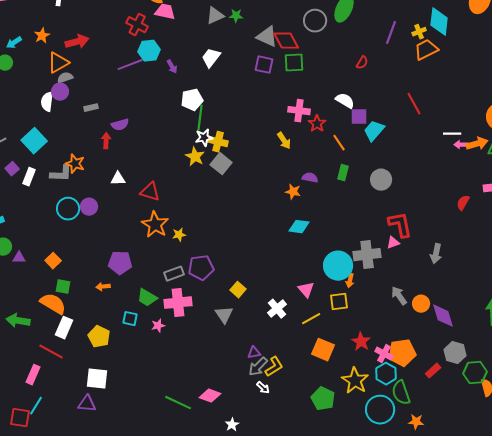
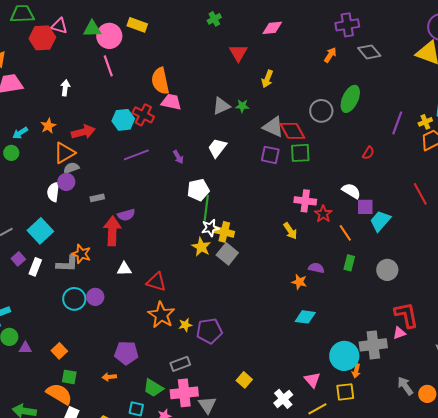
cyan hexagon: (149, 51) -> (123, 120), moved
red arrow: (106, 141) -> (112, 231), size x1.8
purple pentagon: (201, 268) -> (209, 331), moved
gray triangle: (224, 315) -> (207, 405), moved

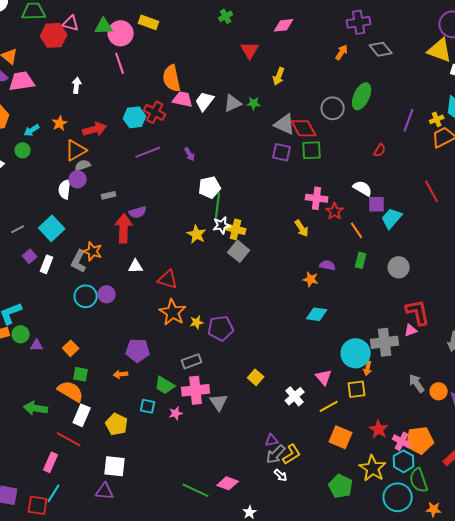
white trapezoid: (217, 148) -> (205, 101), moved
yellow star: (201, 247) -> (197, 234), moved
gray L-shape: (67, 264) -> (79, 261), turned 115

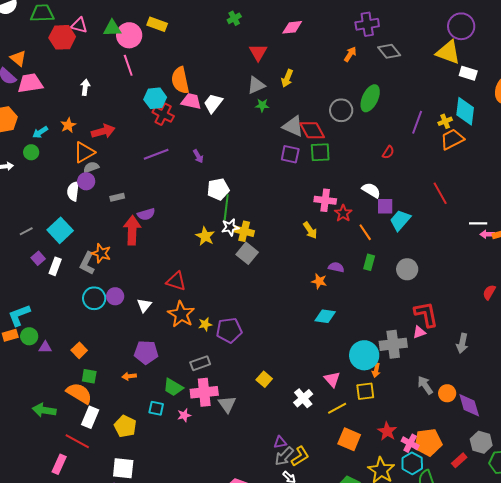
gray triangle: (233, 103) -> (256, 85), moved
cyan hexagon: (135, 117) -> (155, 98), moved
white triangle: (136, 266) -> (144, 305), moved, turned -49

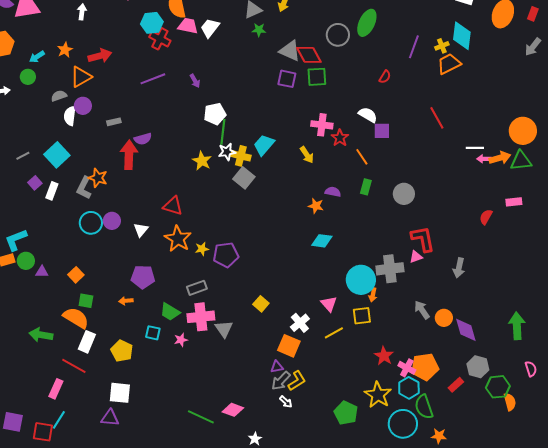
gray semicircle: (91, 167) -> (59, 96), moved
cyan trapezoid: (400, 220) -> (264, 145), moved
orange square: (349, 439) -> (289, 346), moved

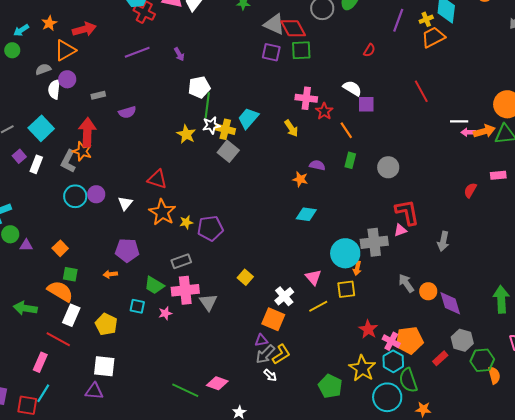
red arrow: (129, 155) -> (87, 132), moved

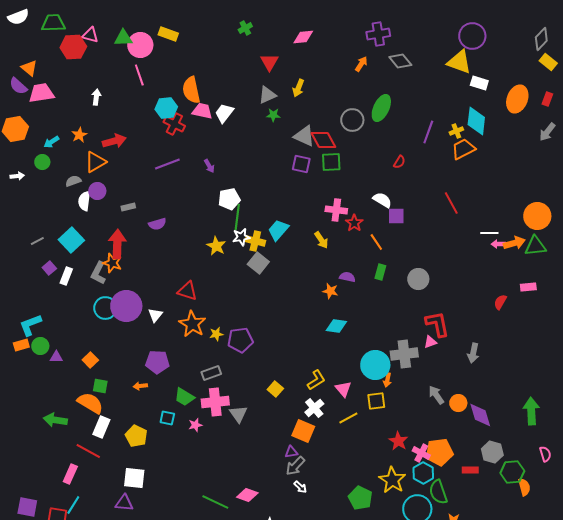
purple circle: (96, 194) -> (126, 306), size x1.8
yellow L-shape: (281, 354) -> (316, 380), moved
red rectangle: (440, 358) -> (470, 470), turned 42

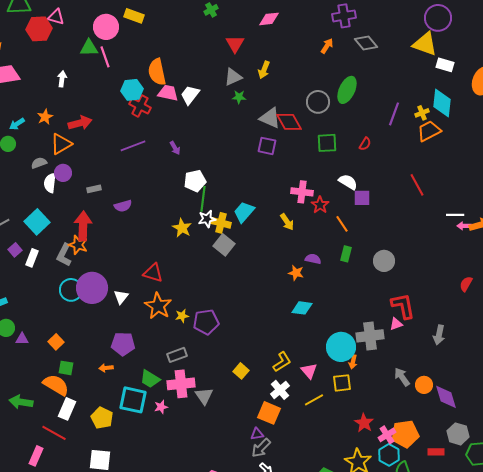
green triangle: (123, 38) -> (89, 48), moved
green square: (331, 162) -> (327, 143), moved
cyan square: (167, 418) -> (133, 400), size x1.8
pink cross: (421, 453) -> (387, 435), turned 30

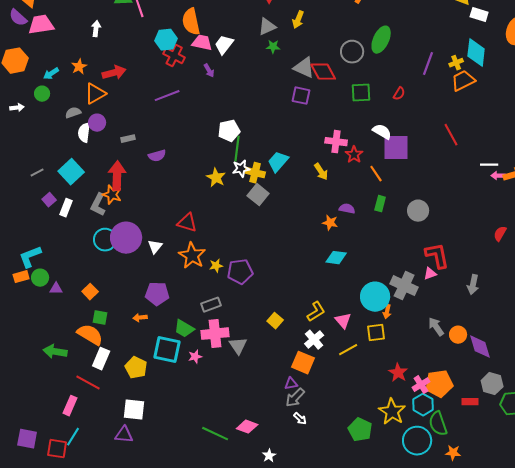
purple arrow: (175, 148) -> (209, 71), moved
purple square: (362, 198) -> (396, 148), size x1.6
gray cross: (370, 336) -> (404, 286), turned 32

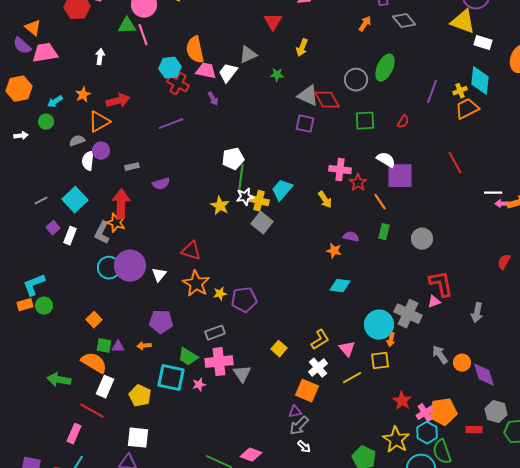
gray triangle: (267, 27) -> (248, 55), moved
purple triangle: (56, 289) -> (118, 347), moved

